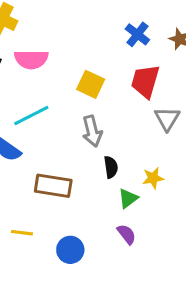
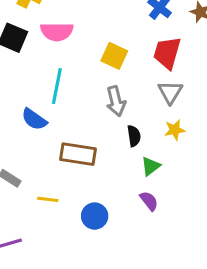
cyan line: (31, 116) -> (57, 86), turned -52
gray triangle: (167, 119) -> (170, 92), moved
yellow star: (153, 178) -> (175, 130), moved

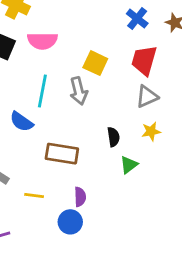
gray triangle: (170, 92) -> (147, 97), turned 35
gray arrow: (116, 101) -> (79, 91), moved
purple semicircle: (149, 201) -> (80, 197), moved, turned 36
blue circle: (95, 216) -> (70, 222), moved

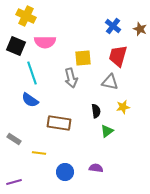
yellow square: (95, 63) -> (83, 58), turned -30
cyan line: (42, 91) -> (32, 73), moved, turned -30
gray triangle: (147, 97) -> (110, 82), moved, turned 36
purple semicircle: (80, 197) -> (96, 168), moved, turned -80

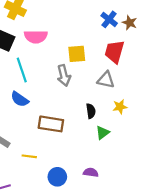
brown star: (140, 29) -> (130, 23), moved

